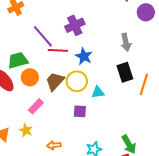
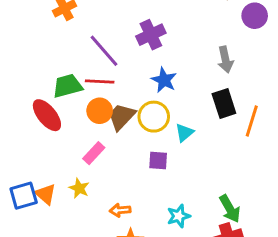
red line: (58, 50) -> (100, 82), moved
orange circle: (30, 77) -> (100, 111), moved
cyan triangle: (98, 92) -> (184, 133), turned -32

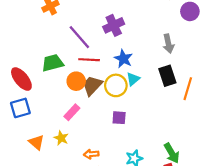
red line: (100, 82) -> (89, 60), moved
red ellipse: (47, 115) -> (21, 79), moved
cyan triangle: (184, 133) -> (133, 79), moved
blue square: (24, 196) -> (20, 108), moved

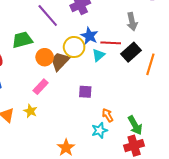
red line: (89, 60) -> (111, 43), moved
black rectangle: (167, 76) -> (131, 52), turned 66
yellow circle: (116, 85) -> (74, 47), moved
orange arrow: (91, 154) -> (108, 115), moved, turned 64

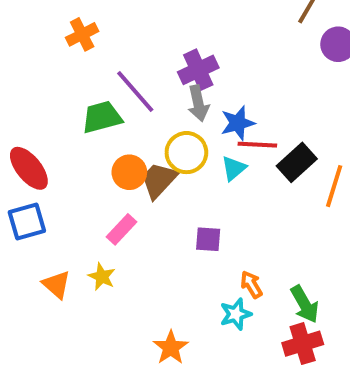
gray arrow: (132, 22) -> (198, 103), moved
blue star: (89, 36) -> (238, 123), moved, turned 30
green trapezoid: (22, 40) -> (102, 117), moved

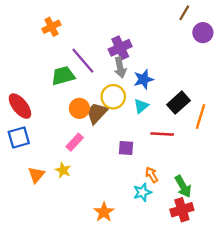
red line: (257, 145) -> (162, 134), moved
orange triangle: (56, 285) -> (36, 175), turned 30

